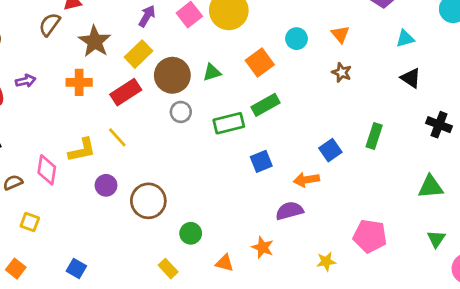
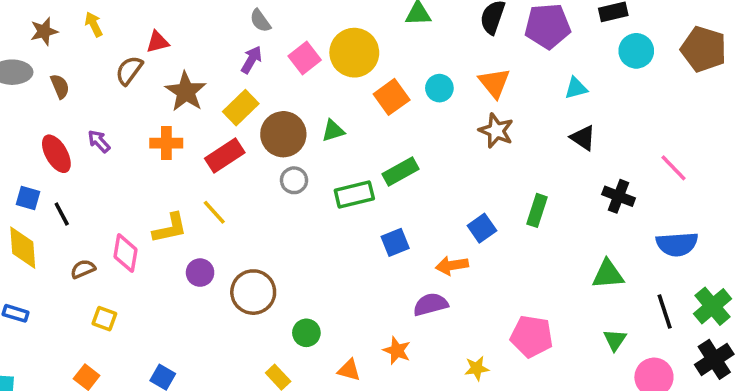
orange triangle: (340, 34) -> (494, 83), size x1.4
orange square: (260, 63) -> (392, 97), moved
brown star: (342, 72) -> (496, 131), size x1.4
purple arrow: (26, 81) -> (99, 141), turned -120

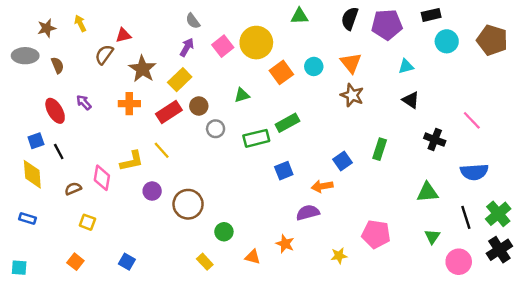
brown circle: (283, 134) -> (199, 106), moved, size x0.6
blue square: (28, 198) -> (36, 141), turned -35

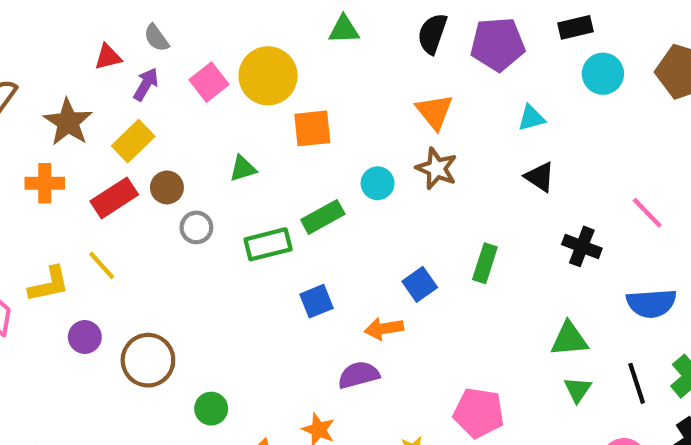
red triangle: (123, 35) -> (108, 57), moved
cyan circle: (314, 66) -> (378, 183), moved
orange square: (281, 72) -> (312, 128), turned 30
green triangle: (432, 237) -> (578, 390), moved

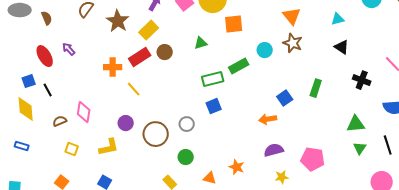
orange cross: (45, 183) -> (113, 67), moved
gray circle: (196, 227) -> (187, 124), moved
yellow L-shape: (49, 284) -> (109, 147), moved
blue square: (316, 301) -> (214, 106), moved
purple semicircle: (359, 375) -> (274, 150), moved

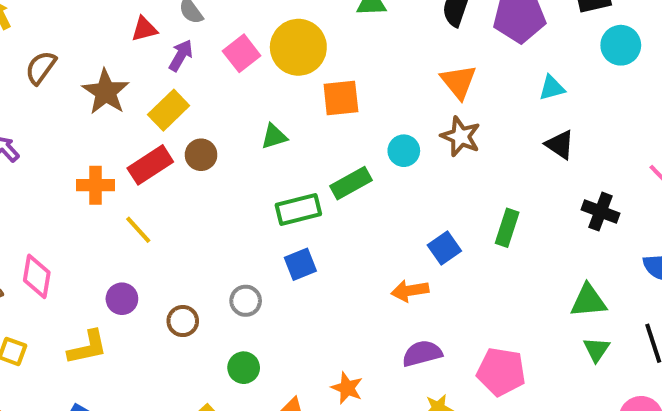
brown circle: (156, 134) -> (183, 321), size x0.6

